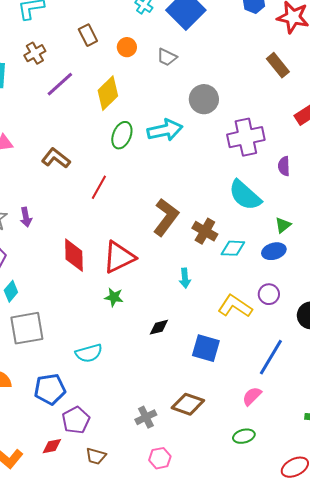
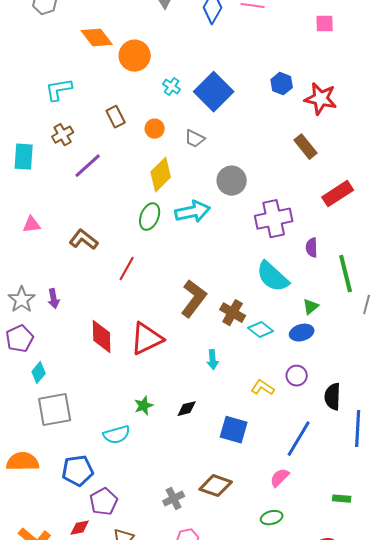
yellow diamond: (108, 93) -> (161, 175), moved
cyan diamond: (233, 248) -> (261, 330), turned 35
green star: (114, 297) -> (144, 406), moved, turned -30
yellow L-shape: (235, 306) -> (263, 388), size x0.7

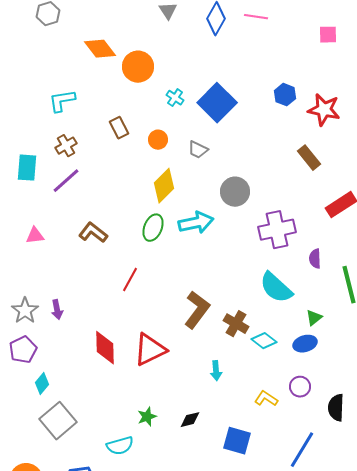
purple line: (88, 166) -> (66, 181), moved
brown L-shape: (84, 240) -> (93, 233), moved
gray square: (55, 410) -> (58, 421), turned -30

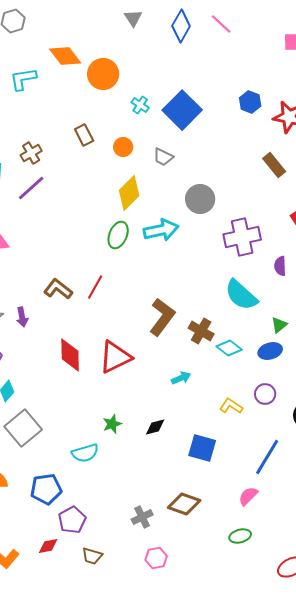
pink line: (256, 17) -> (221, 24), turned 35
cyan L-shape: (62, 101) -> (23, 79), moved
brown L-shape: (93, 233) -> (58, 289), moved
cyan arrow: (216, 371) -> (181, 378), turned -108

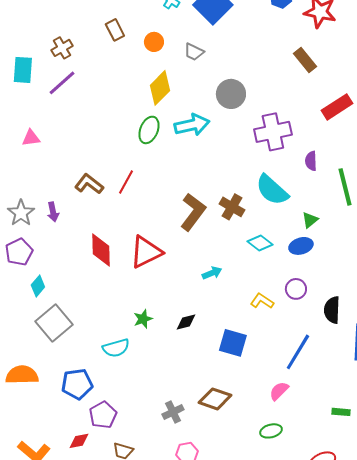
brown cross: (201, 331) -> (232, 207), moved

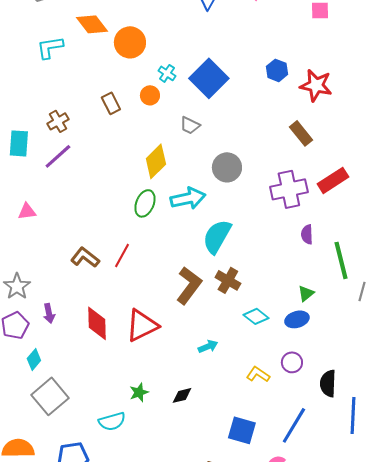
orange circle: (154, 42) -> (150, 95), moved
purple cross: (273, 132) -> (289, 189), moved
cyan semicircle: (272, 190) -> (217, 236), moved, turned 78
purple arrow: (53, 212) -> (49, 313), moved
blue square: (233, 343) -> (242, 430), moved

